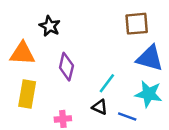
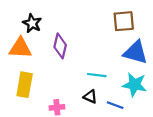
black star: (50, 26) -> (32, 23), moved
purple diamond: (66, 67) -> (60, 46), moved
cyan line: (107, 83) -> (97, 75), turned 60

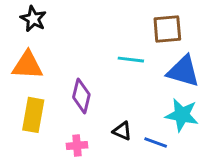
black star: (32, 23) -> (33, 19), moved
purple diamond: (60, 46) -> (81, 96), moved
cyan line: (97, 75) -> (131, 60), moved

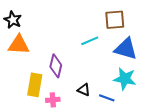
black star: (33, 19) -> (13, 20), moved
cyan line: (131, 60) -> (90, 41), turned -30
yellow rectangle: (33, 115) -> (35, 85), moved

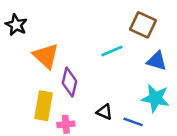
brown square: (115, 20) -> (143, 25), turned 30
orange triangle: (19, 45) -> (46, 56), moved, turned 40
blue triangle: (126, 49) -> (157, 61), size x0.7

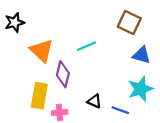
black star: (16, 25) -> (15, 22), turned 30
cyan line: (112, 51) -> (87, 46), moved
cyan star: (155, 98) -> (141, 89), turned -30

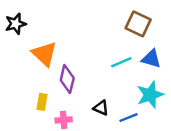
cyan line: (87, 46) -> (121, 62), moved
yellow rectangle: (39, 96) -> (42, 102), size x0.6
blue line: (120, 110) -> (128, 118), turned -42

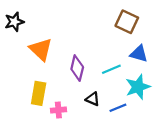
cyan line: (121, 62) -> (111, 69), moved
purple diamond: (67, 79) -> (77, 68), moved
yellow rectangle: (42, 102) -> (39, 93), size x1.5

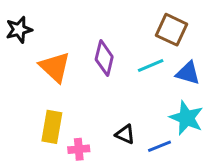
purple diamond: (77, 68) -> (104, 58), moved
cyan line: (111, 69) -> (151, 66), moved
cyan star: (138, 87) -> (186, 118), turned -30

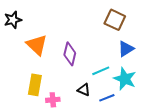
purple diamond: (104, 58) -> (70, 54), moved
cyan line: (151, 66) -> (101, 71), moved
blue triangle: (188, 73) -> (126, 49), turned -48

